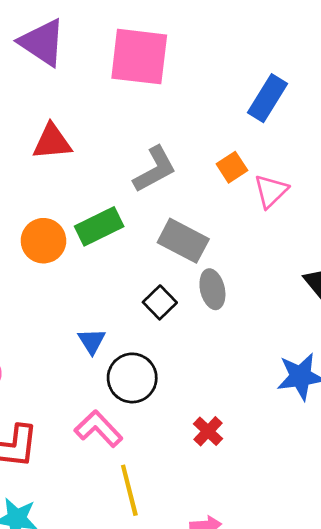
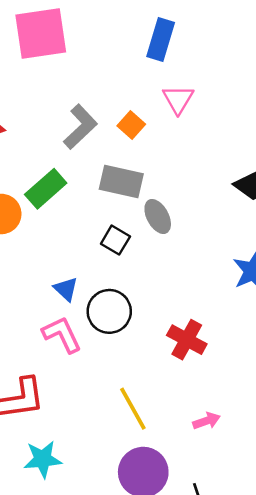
orange square: (232, 167) -> (131, 125), moved
pink triangle: (271, 191) -> (178, 99), moved
pink L-shape: (99, 429) -> (62, 335), moved, turned 33
red cross: (208, 431) -> (187, 340), size x1.4

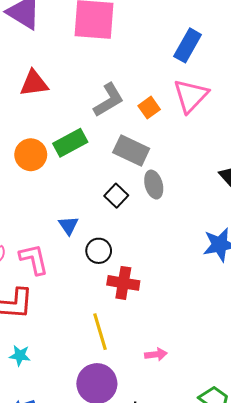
pink triangle: (178, 99) -> (191, 96), size x1.4
black circle: (109, 311) -> (99, 251), size x0.7
pink L-shape: (62, 335) -> (34, 259), moved
red cross: (187, 340) -> (123, 283), moved, turned -32
cyan star: (43, 459) -> (20, 356), size x0.7

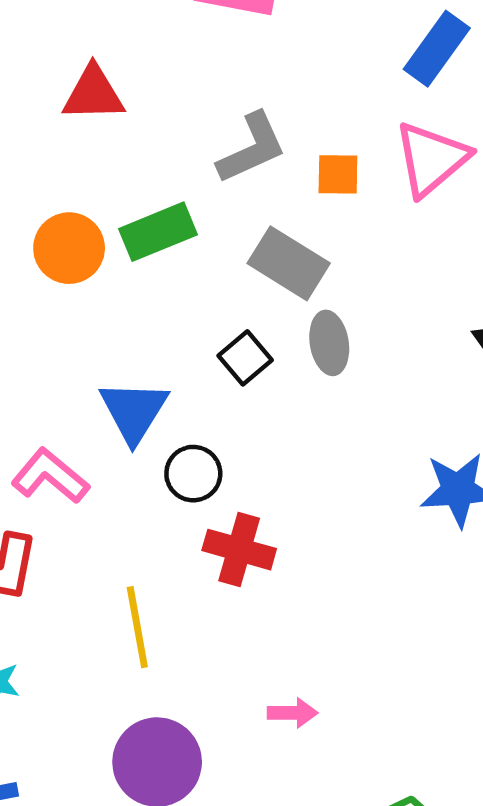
orange square: (149, 108) -> (338, 174), turned 30
blue triangle: (68, 225) -> (134, 411), size x1.6
pink L-shape: (34, 259) -> (50, 476), turned -44
yellow line: (100, 332) -> (137, 627), moved

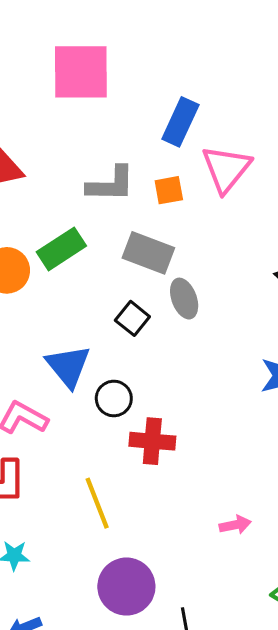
blue rectangle: (437, 49) -> (180, 122), moved
gray L-shape: (252, 148) -> (111, 184), turned 36
pink arrow: (293, 713) -> (235, 525), moved

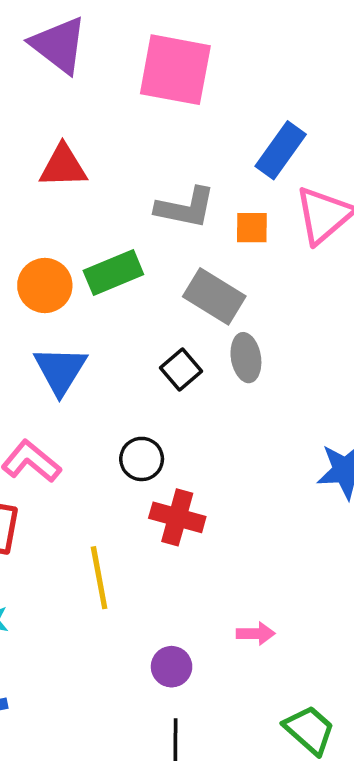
blue triangle: (68, 366) -> (60, 370), moved
purple circle: (126, 587) -> (172, 667), moved, size x0.6

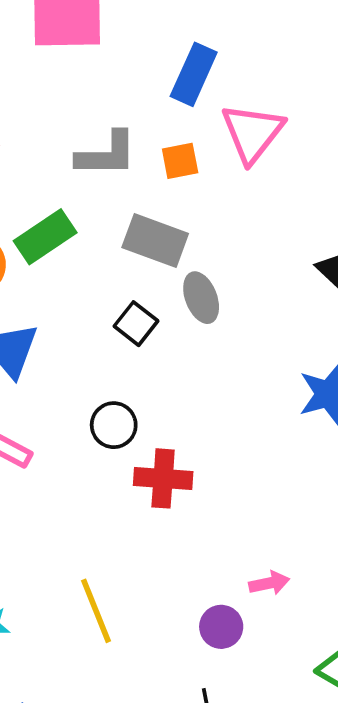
yellow line: (99, 578) -> (96, 611), moved
purple circle: (172, 667) -> (221, 627), moved

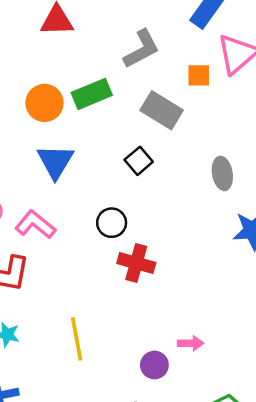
gray L-shape: (107, 154) -> (142, 49), turned -39
orange square: (180, 161) -> (199, 75), moved
gray ellipse: (201, 298) -> (222, 173), moved

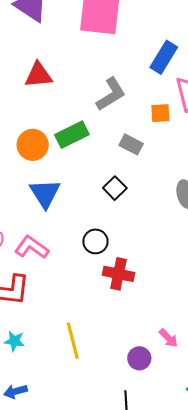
gray rectangle: (162, 110) -> (131, 144), size x0.7
pink arrow: (191, 343) -> (168, 338), turned 50

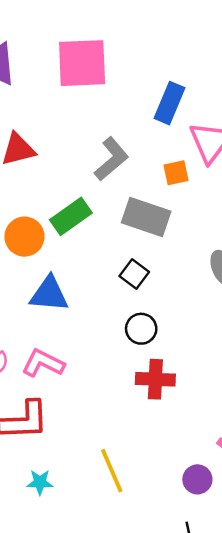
gray rectangle: (131, 144) -> (146, 217), size x1.6
blue triangle: (45, 193) -> (49, 294), turned -44
black circle: (95, 241) -> (141, 329), moved

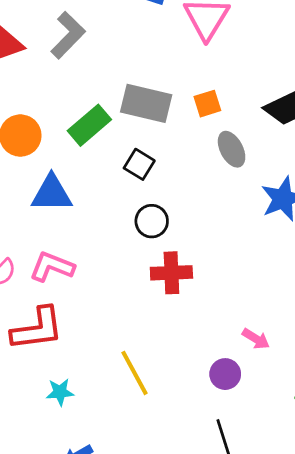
gray L-shape: (111, 159) -> (68, 35), moved
orange square: (176, 173) -> (207, 104), moved
green rectangle: (71, 216) -> (89, 125), moved

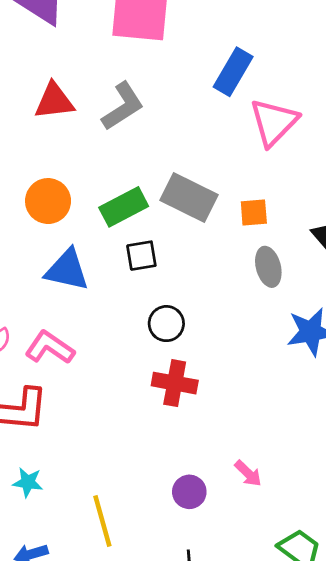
black square: (139, 164) -> (141, 256), moved, turned 36
yellow line: (134, 373) -> (102, 521), moved
purple circle: (225, 374) -> (189, 492), moved

